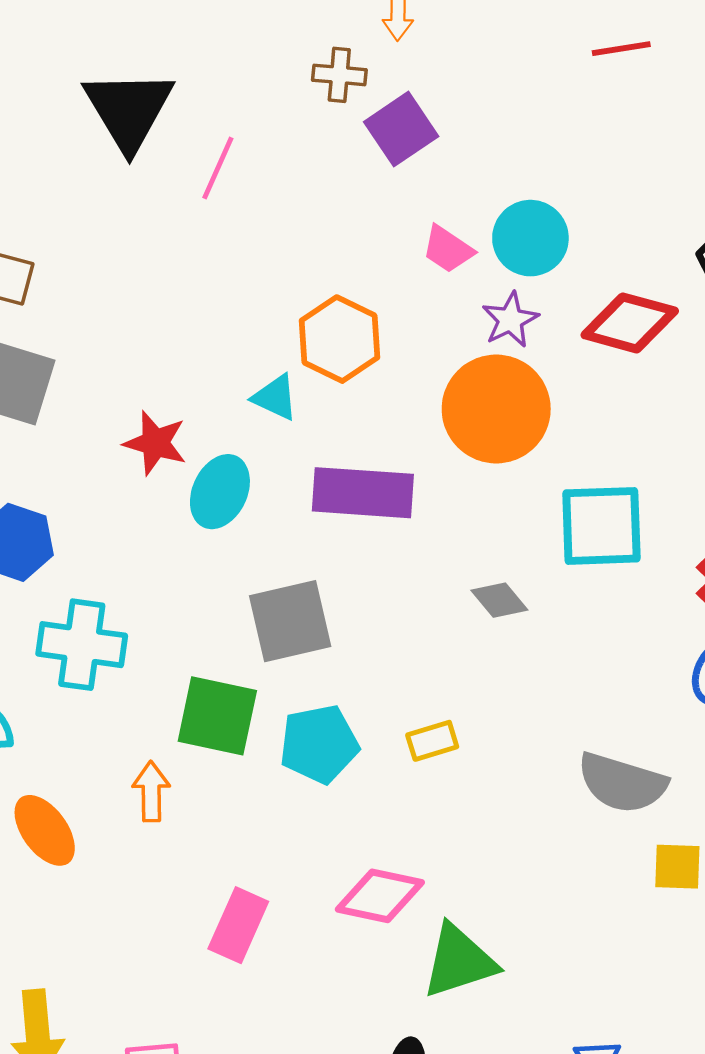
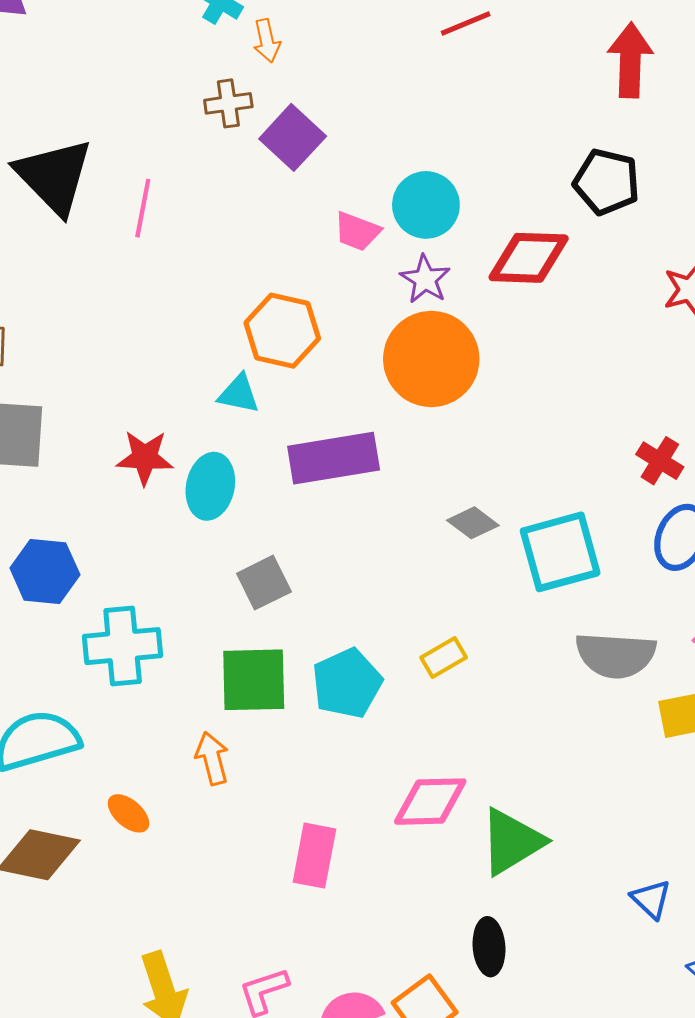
cyan square: (601, 526) -> (560, 552), moved
gray square: (290, 621) -> (264, 583), moved, size x0.7
orange ellipse: (45, 830) -> (128, 813), size x0.7

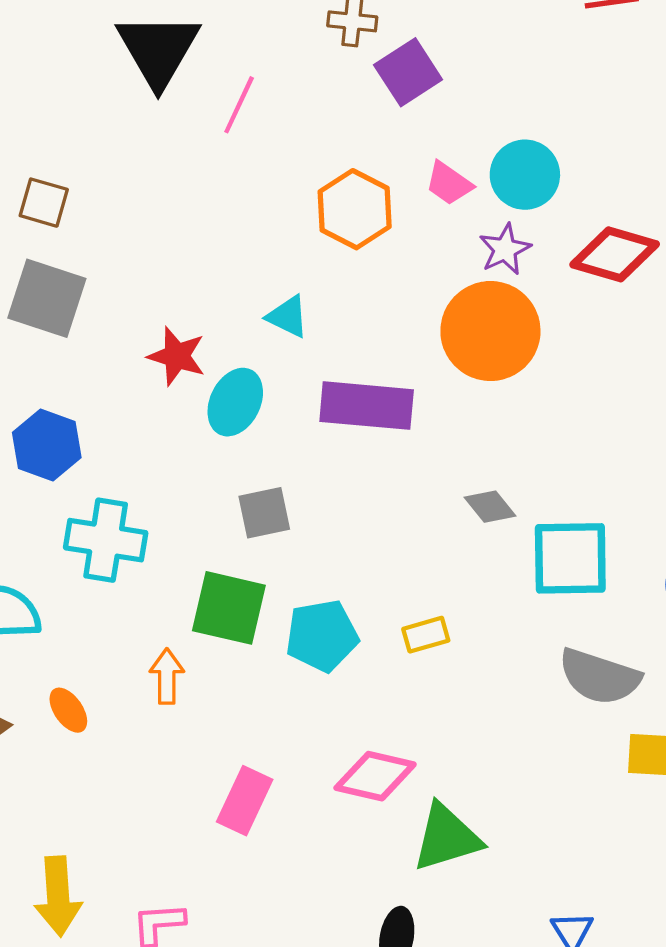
orange hexagon: (282, 331) -> (355, 209), moved

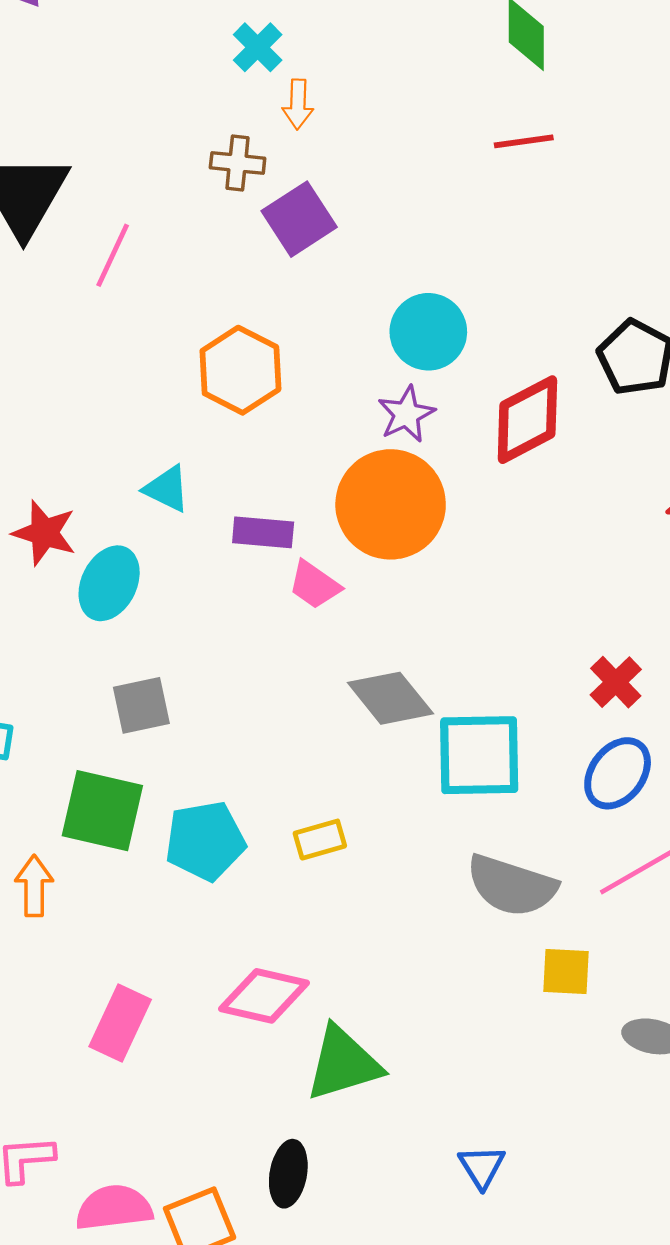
pink trapezoid: (449, 183) -> (315, 585), moved
red diamond: (615, 254) -> (527, 420), turned -44
purple rectangle: (367, 406) -> (263, 532), moved, size x0.6
gray diamond: (490, 507) -> (390, 698), size x1.5

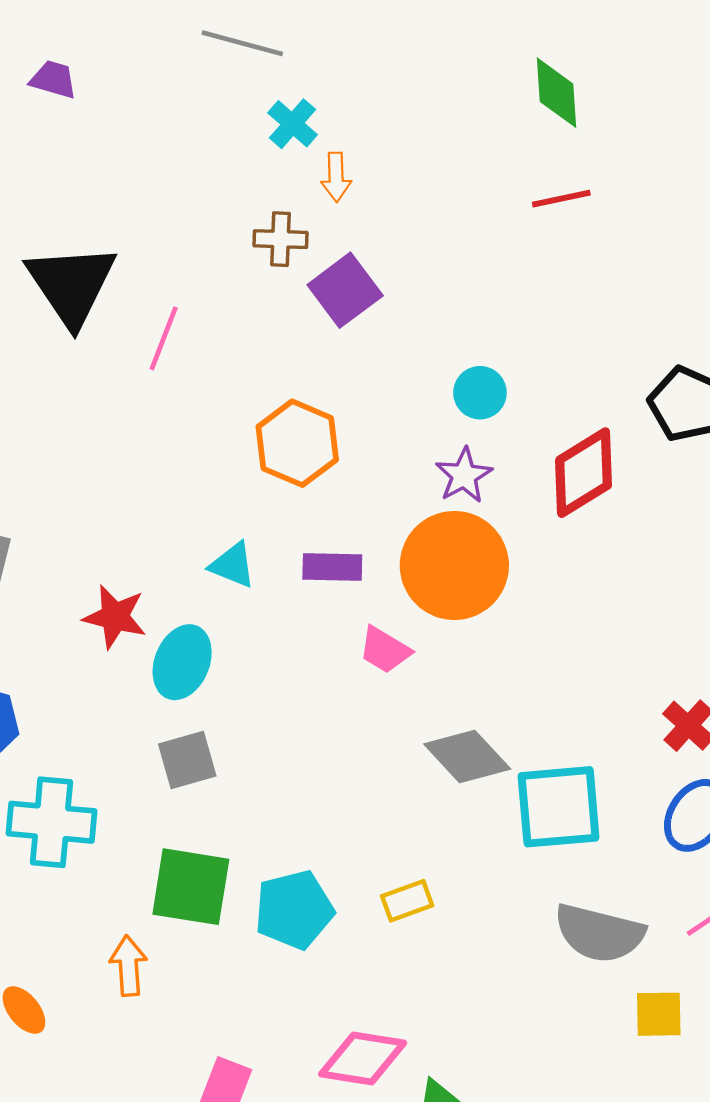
cyan circle: (428, 332) -> (480, 393), size x0.7
purple rectangle: (263, 532) -> (332, 567), moved
gray square: (141, 705) -> (187, 760), moved

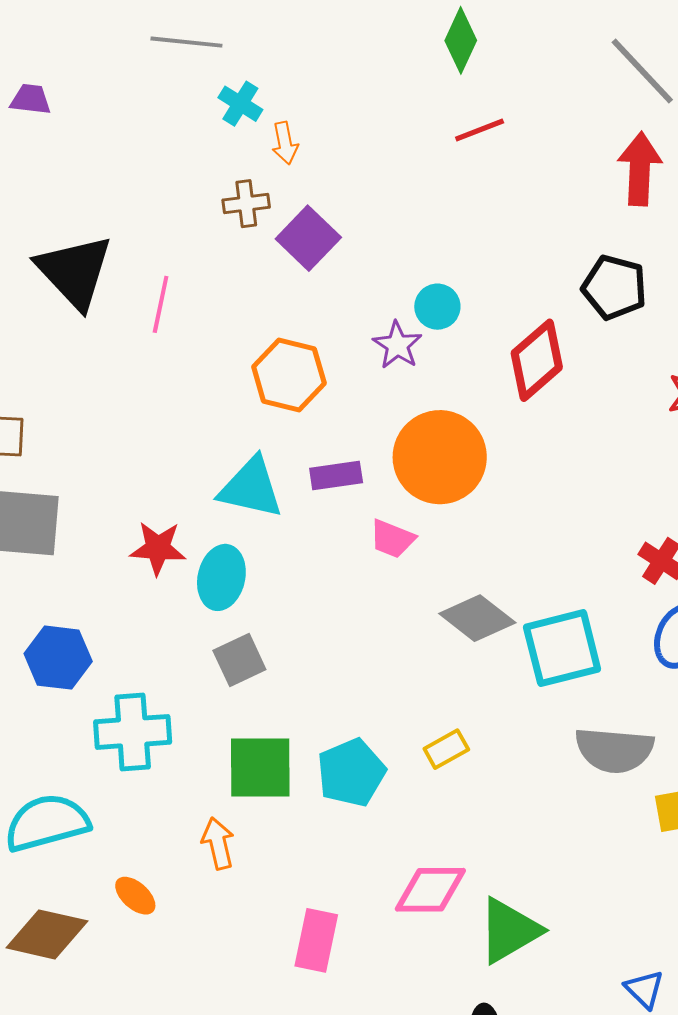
green diamond: (557, 93) -> (461, 40), turned 38
purple star: (464, 475) -> (397, 345), moved
cyan triangle: (233, 565) -> (251, 488), size x1.6

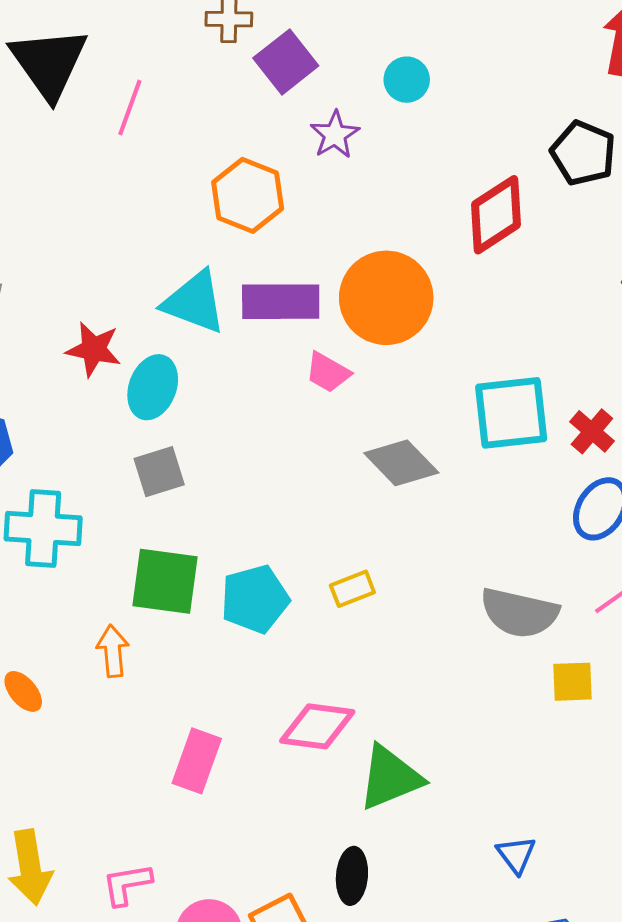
cyan circle: (437, 307) -> (407, 80), moved
purple star: (397, 345) -> (335, 135), moved
purple rectangle: (336, 475) -> (281, 302), size x1.5
cyan square: (562, 648) -> (511, 413), moved

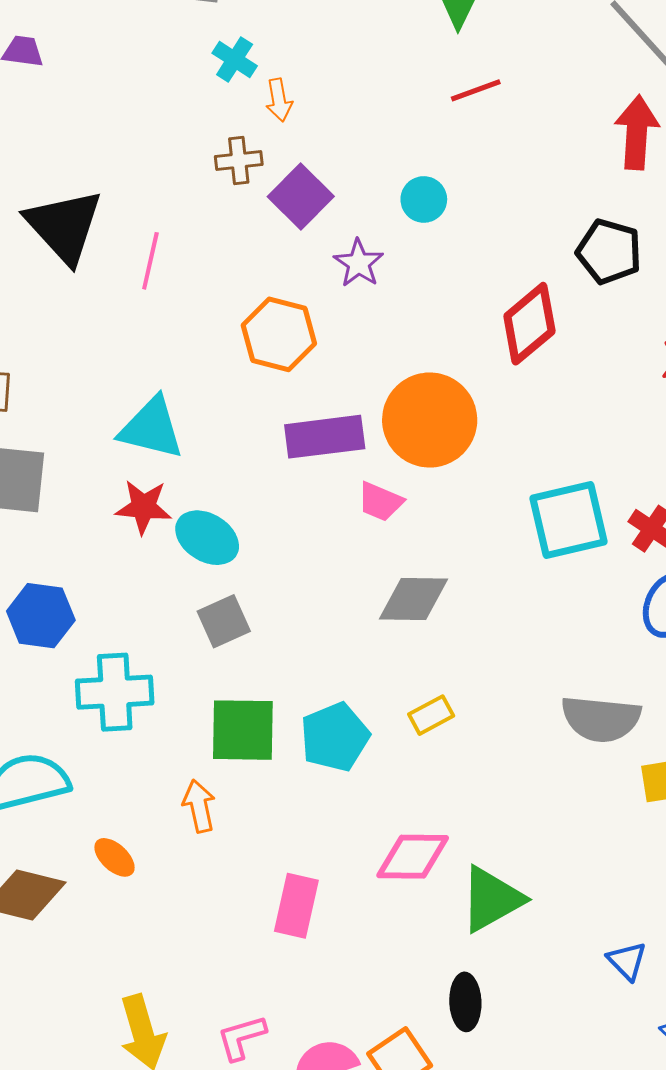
cyan triangle: (194, 302) -> (152, 428), moved
cyan ellipse: (153, 387) -> (207, 538), turned -72
gray diamond: (401, 463) -> (413, 599), moved, turned -38

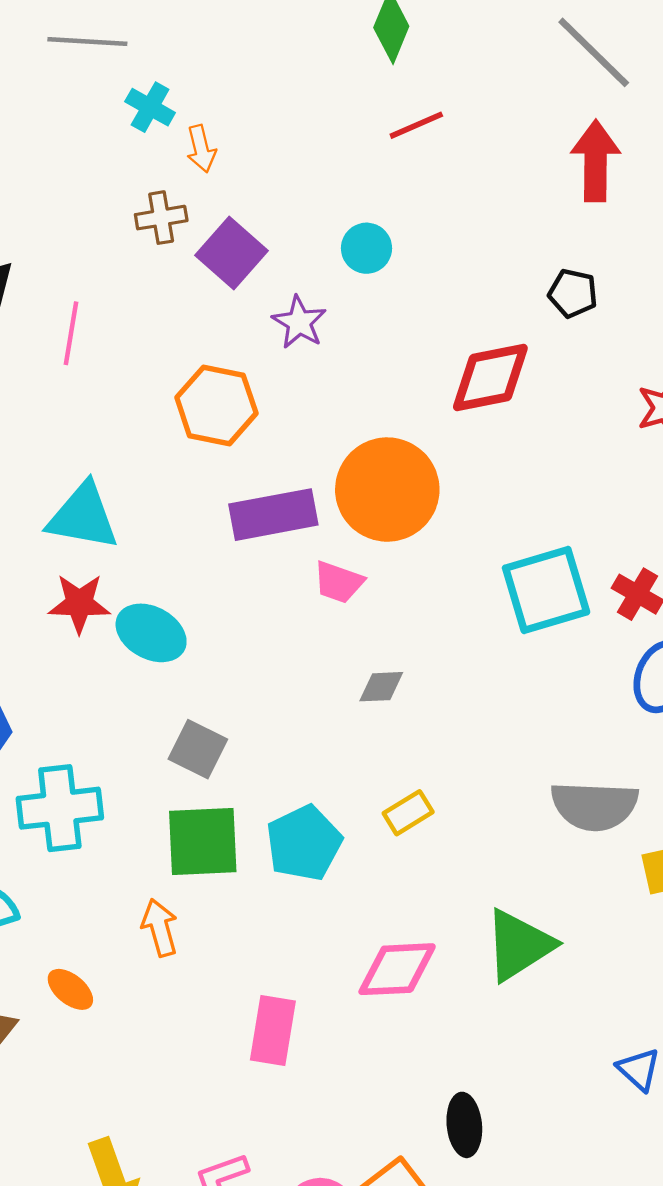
black pentagon: (609, 252) -> (573, 293), size x0.7
red diamond: (529, 324) -> (490, 377), turned 32
gray diamond: (413, 599) -> (381, 687), size x0.6
gray square: (224, 621) -> (198, 749), moved, turned -36
green triangle: (492, 899) -> (519, 945), moved

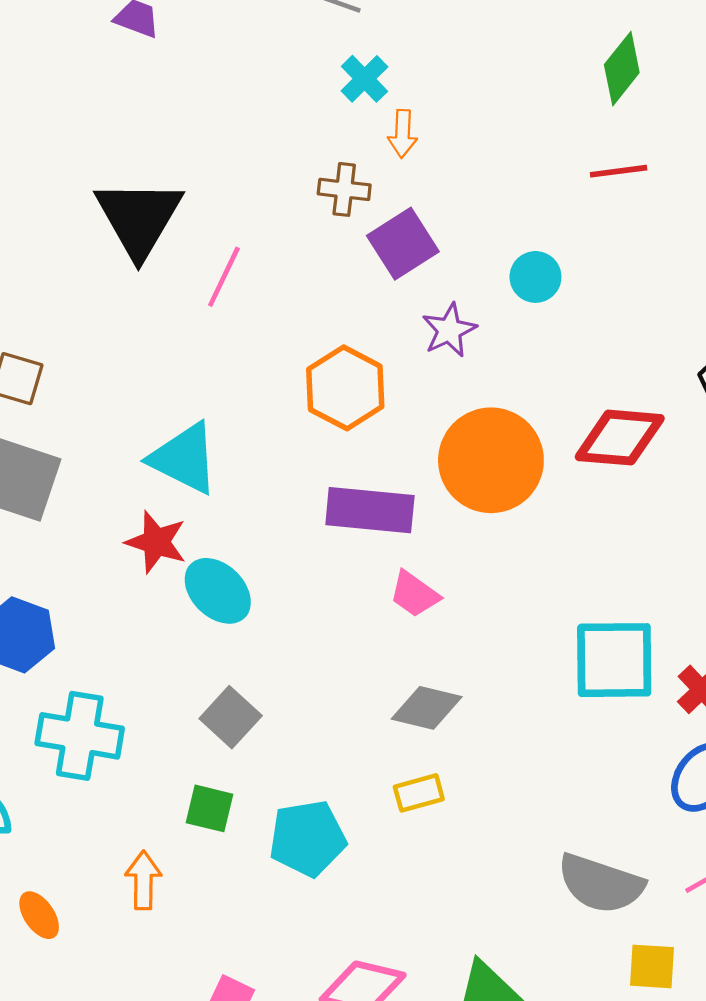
orange circle: (387, 490) -> (491, 460), moved
gray diamond: (381, 687) -> (427, 708), size x1.4
yellow rectangle: (408, 813) -> (419, 793), moved
green square: (203, 842) -> (209, 808), size x0.6

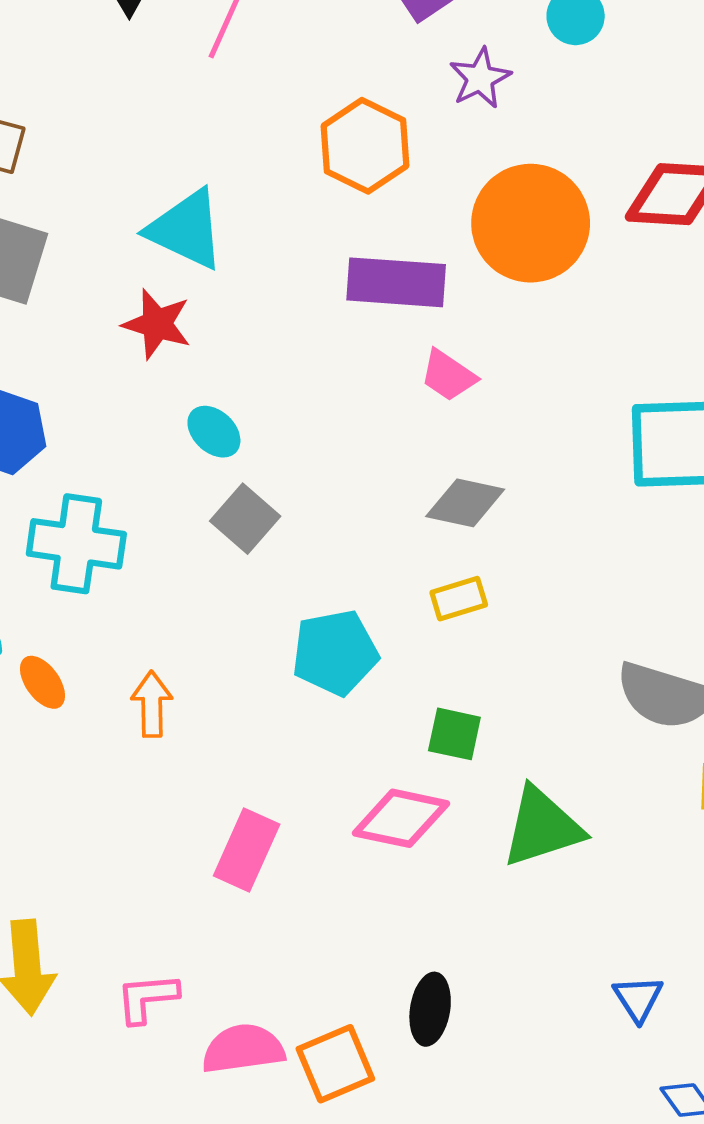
cyan ellipse: (218, 591) -> (214, 432), moved, size x0.7
green square: (209, 808) -> (454, 734), moved
orange ellipse: (39, 915) -> (43, 682), moved

